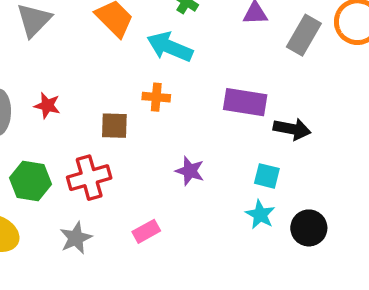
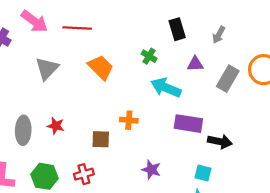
cyan arrow: (170, 47) -> (166, 88), moved
red cross: (89, 178) -> (84, 174), size x0.7

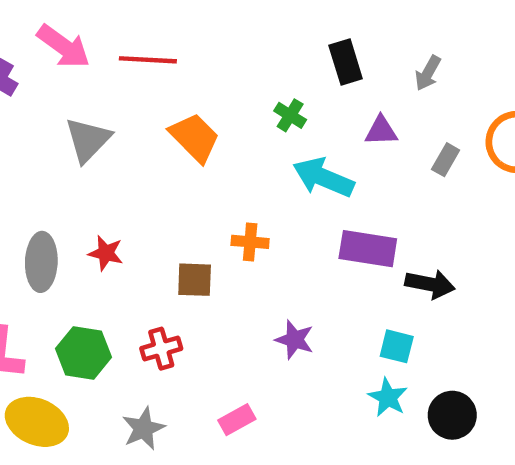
gray rectangle: (228, 79) -> (446, 160), size x0.6

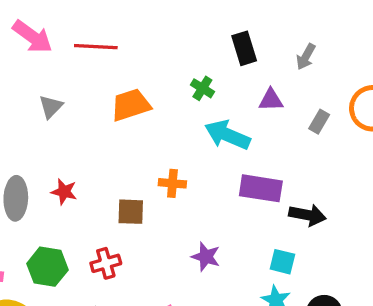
orange trapezoid: (195, 138) -> (131, 105), turned -63
gray triangle: (88, 140) -> (51, 107), size x0.7

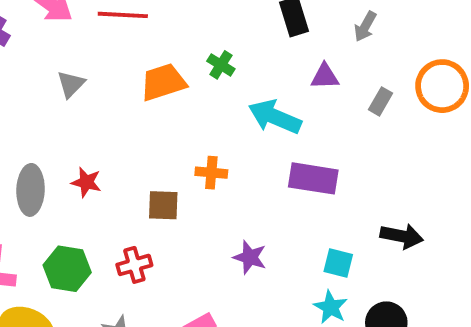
green cross: (202, 88) -> (221, 65), moved
black arrow: (307, 215) -> (402, 236), moved

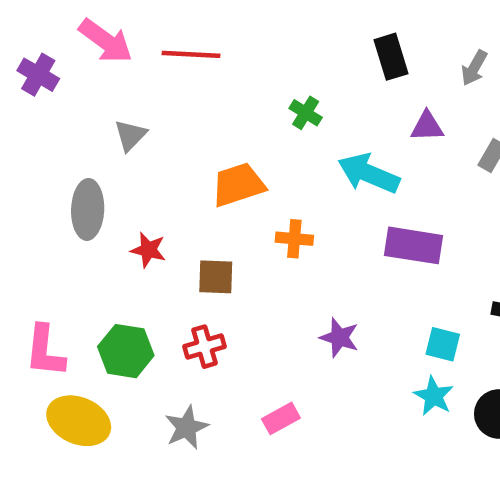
orange trapezoid: (163, 82) -> (238, 185), moved
gray ellipse: (31, 190) -> (88, 209), moved
brown square: (163, 205) -> (216, 277), moved

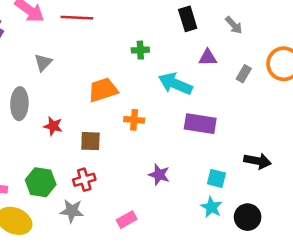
gray arrow: (474, 68) -> (234, 25), turned -72
green cross: (306, 113) -> (140, 50), turned -35
gray star: (187, 427) -> (72, 211), moved, turned 30

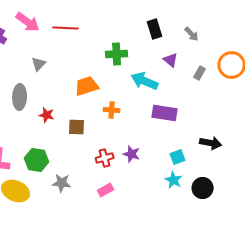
green cross: (140, 50) -> (117, 54), size x1.5
purple triangle: (208, 58) -> (171, 60), turned 42
cyan square: (216, 178) -> (178, 157), turned -35
red cross: (84, 180) -> (105, 158), moved

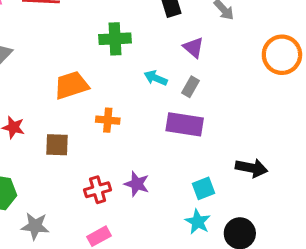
gray rectangle: (200, 73) -> (190, 87), moved
cyan arrow: (145, 81) -> (156, 78), size x0.6

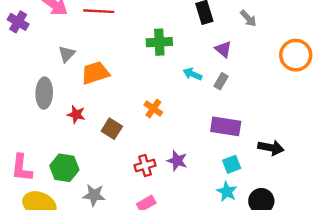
orange trapezoid: (71, 85) -> (95, 73), moved
orange cross: (108, 120) -> (153, 109), turned 30
purple rectangle: (185, 124) -> (226, 126), moved
brown square: (57, 145) -> (112, 129), turned 30

